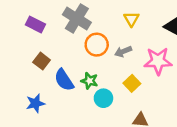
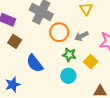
brown square: (42, 61) -> (15, 41), moved
green star: (89, 81) -> (69, 55), moved

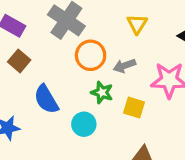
yellow square: (91, 62) -> (134, 107), turned -32
cyan circle: (68, 76) -> (84, 124), moved

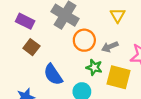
yellow square: (134, 107) -> (118, 77), size x1.5

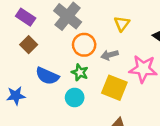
green star: (94, 67) -> (80, 72), moved
blue semicircle: (53, 75) -> (47, 76), turned -40

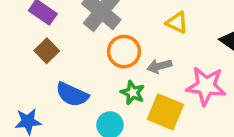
yellow triangle: (122, 24) -> (177, 23), turned -42
green star: (80, 72) -> (133, 93), moved

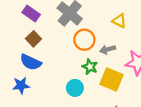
blue semicircle: (72, 94) -> (31, 62), moved

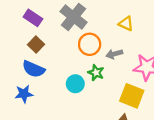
yellow square: (111, 80) -> (132, 96), moved
cyan circle: (75, 88) -> (75, 84), moved

